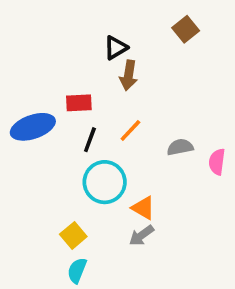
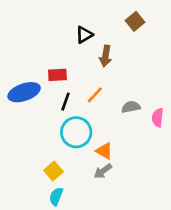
brown arrow: (129, 75) -> (106, 56), moved

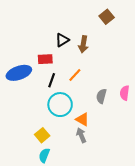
black triangle: (84, 35) -> (62, 40), moved
gray semicircle: (131, 107) -> (101, 96), moved, turned -64
gray arrow: (103, 171) -> (81, 135), turned 104

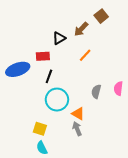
brown arrow: (83, 44) -> (81, 29), moved, turned 35
orange line: (75, 75) -> (85, 55), moved
yellow square: (42, 135) -> (40, 129), turned -32
cyan semicircle: (44, 155) -> (42, 148), turned -48

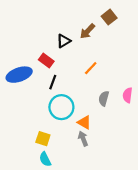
orange line: (85, 55) -> (91, 68), moved
red rectangle: (43, 56) -> (46, 61), turned 40

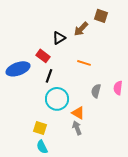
brown square: (109, 17) -> (101, 16), turned -32
orange line: (91, 68) -> (84, 63), turned 64

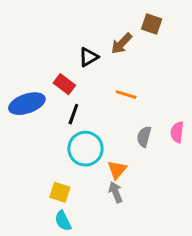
orange triangle: (78, 113) -> (117, 170), turned 40

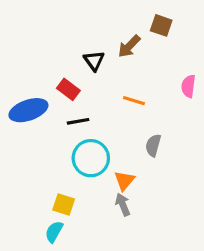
black triangle: (88, 57) -> (94, 61), turned -35
black line: (73, 114) -> (78, 121), turned 60
pink semicircle: (177, 132) -> (188, 86), moved
cyan semicircle: (63, 221) -> (54, 232), moved, turned 55

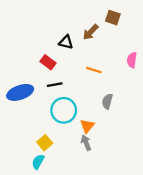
black triangle: (94, 61) -> (66, 42), turned -40
blue ellipse: (28, 110) -> (20, 92), moved
yellow square: (64, 205) -> (45, 143), turned 32

